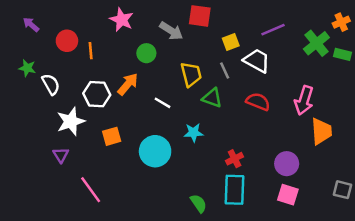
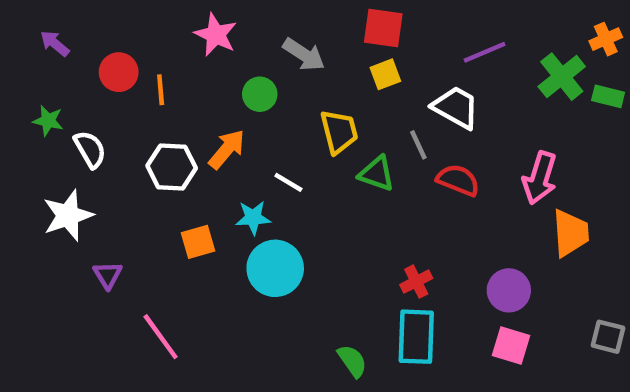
red square: (200, 16) -> (383, 28), moved
yellow square: (231, 42) -> (385, 74), moved
gray line: (225, 71) -> (418, 145), moved
white star: (71, 121) -> (68, 215), moved
cyan star: (194, 133) -> (253, 218), moved

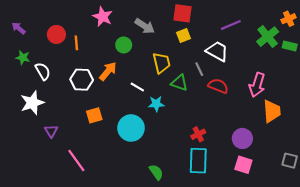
purple arrow: (55, 43) -> (19, 28), moved
cyan star: (253, 218) -> (156, 104), moved
green semicircle: (352, 361) -> (156, 172), moved

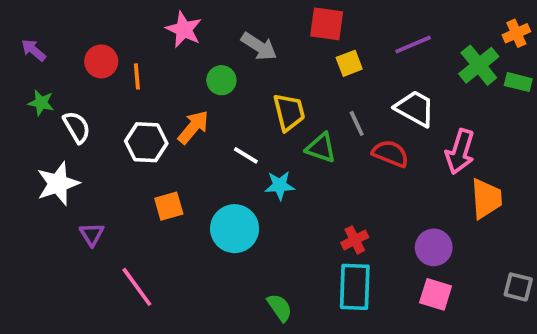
yellow square: (184, 36) -> (349, 63), moved
white trapezoid: (217, 51) -> (415, 108), moved

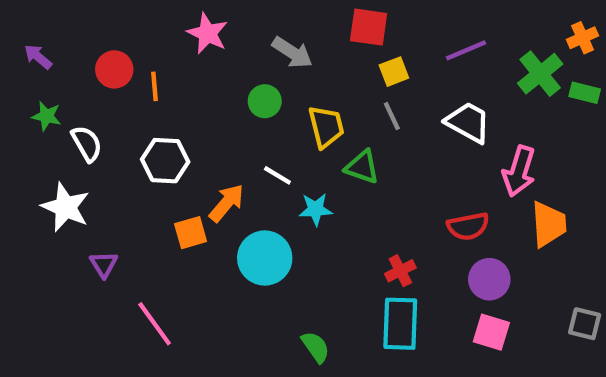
green circle: (221, 80) -> (265, 101), moved
gray line: (357, 123) -> (392, 116), moved
orange arrow: (193, 127) -> (227, 203), moved
red semicircle: (390, 153) -> (468, 226), moved, turned 147
white star: (58, 184) -> (66, 207), turned -30

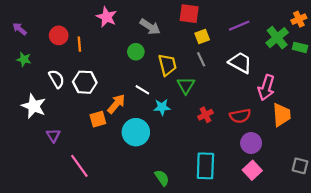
white semicircle: (87, 144) -> (57, 79), moved
green triangle: (362, 167) -> (186, 85), turned 42
red cross: (400, 271) -> (205, 115), moved
pink square: (491, 332) -> (252, 170), turned 30

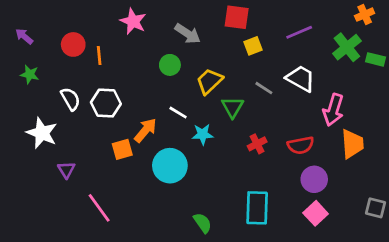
orange cross: (299, 19) -> (365, 15), moved
gray line: (201, 59) -> (264, 88), moved, turned -32
yellow trapezoid: (167, 65) -> (209, 81), turned -120

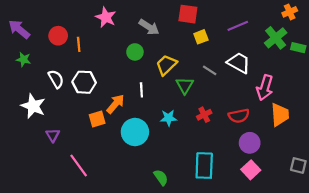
purple arrow: (24, 36) -> (19, 29), size x1.5
white line: (178, 113) -> (141, 90), turned 56
cyan star: (203, 134) -> (168, 118), moved

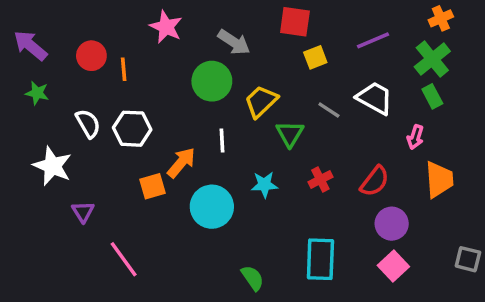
orange cross: (290, 12) -> (441, 18), moved
green rectangle: (298, 48) -> (432, 96), moved, turned 48
green circle: (135, 52) -> (212, 81), size x1.5
pink arrow: (265, 88) -> (415, 137), size x0.6
red semicircle: (239, 116) -> (375, 181), turned -42

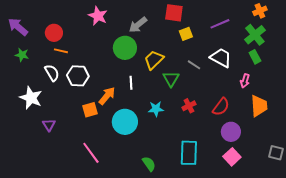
gray arrow: (234, 42) -> (138, 25), turned 108
orange line: (124, 69) -> (61, 51), moved, turned -72
pink line: (124, 259) -> (91, 153), moved

